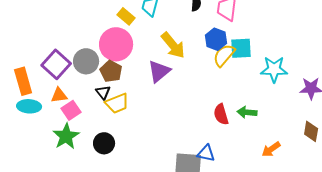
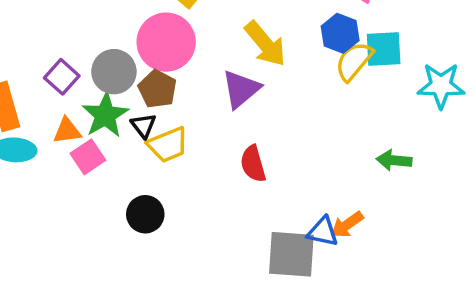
purple square: (56, 64) -> (62, 77), size x0.7
red semicircle: (221, 114) -> (253, 164), moved
green star: (66, 136) -> (105, 115), moved
orange arrow: (271, 149) -> (347, 225), moved

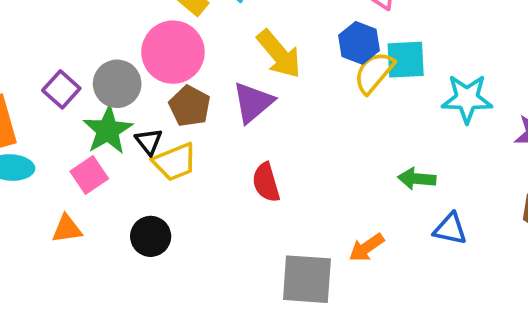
brown pentagon: (157, 89) -> (190, 106), moved
orange triangle: (67, 131) -> (67, 229), moved
blue triangle: (323, 232) -> (450, 229), moved

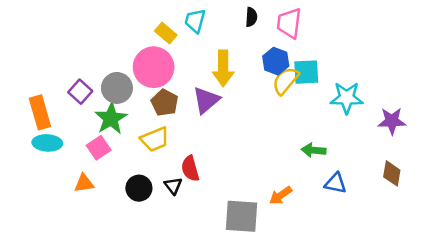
yellow arrow: (279, 54) -> (223, 68), turned 40
black triangle: (149, 141) -> (173, 186), moved
red semicircle: (266, 182) -> (190, 169), moved

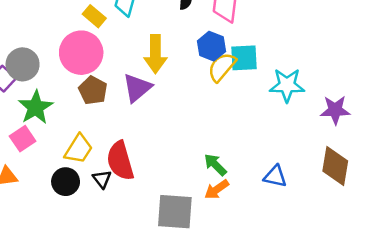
gray circle: (117, 88) -> (23, 64), moved
yellow trapezoid: (155, 139) -> (79, 149), moved, turned -36
green arrow: (314, 150) -> (215, 165), moved, turned 40
red semicircle: (190, 169) -> (120, 161), size x1.4
brown diamond: (392, 173) -> (335, 166), size x1.4

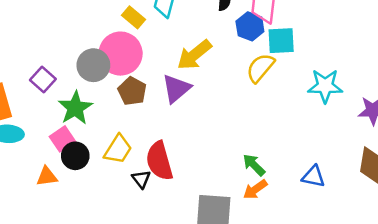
blue hexagon: (211, 46) -> (250, 26), moved
yellow arrow: (155, 54) -> (194, 55), turned 51
cyan square: (244, 58) -> (281, 41), moved
gray circle: (23, 64) -> (93, 65), moved
black circle: (66, 182) -> (75, 156), moved

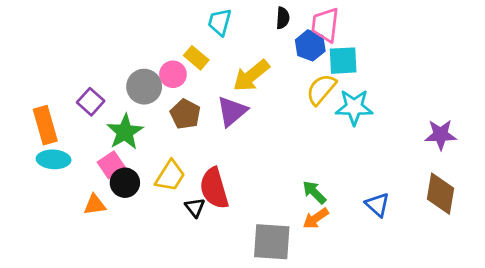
yellow rectangle: (134, 17) -> (196, 58), moved
pink circle: (121, 54) -> (173, 74), size x0.6
cyan star: (325, 86) -> (354, 107), moved
blue triangle: (313, 177) -> (377, 205), turned 30

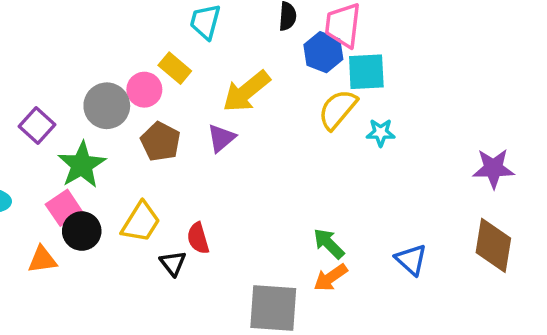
cyan star: (354, 107) -> (381, 133), size x0.6
purple triangle: (232, 111) -> (221, 138), size x0.7
red semicircle: (214, 188) -> (198, 238), size x0.6

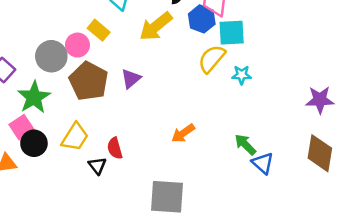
yellow arrow: (246, 91) -> (156, 26), moved
brown pentagon: (160, 142) -> (89, 81), size x1.4
green arrow: (329, 244) -> (245, 145), moved
orange arrow: (331, 278) -> (183, 133), moved

